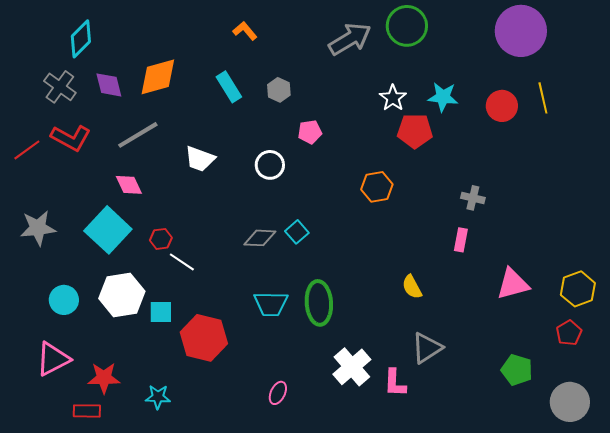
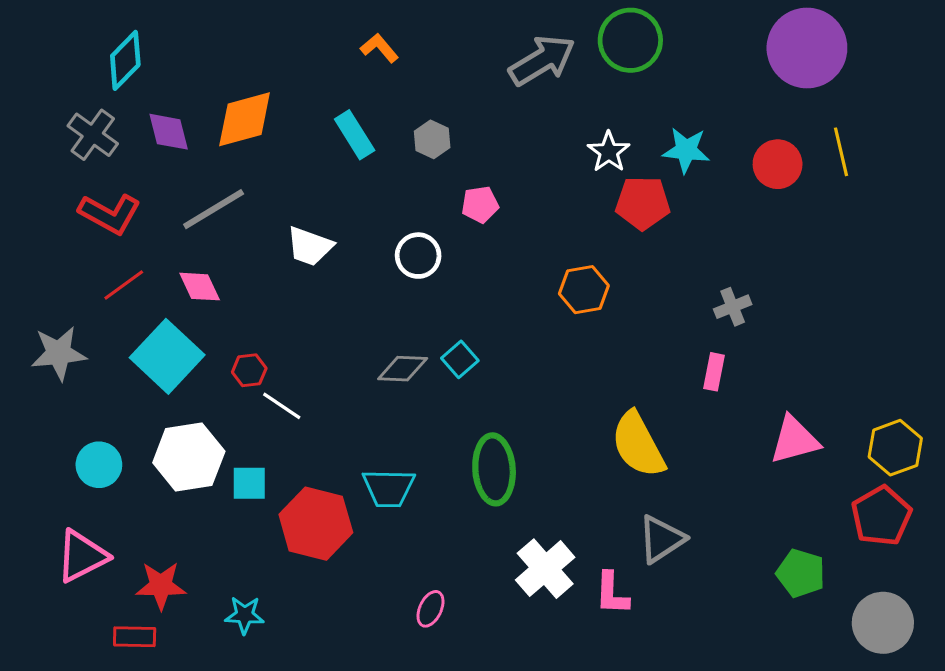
red line: (27, 150) -> (124, 285), moved
gray cross: (473, 198) -> (733, 307), turned -35
yellow semicircle: (412, 287) -> (638, 445), size x1.8
cyan trapezoid: (271, 304) -> (389, 488), moved
red pentagon: (569, 333) -> (881, 516), size x1.5

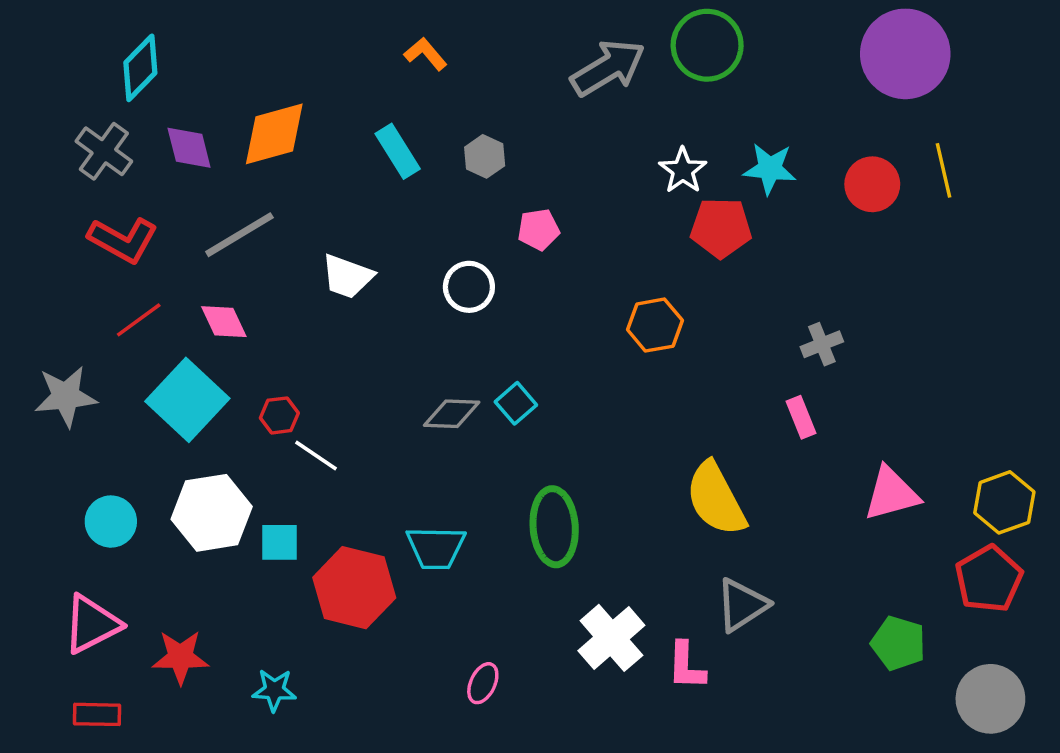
pink rectangle: (714, 372) -> (801, 417), turned -33
red rectangle: (135, 637) -> (97, 714), moved

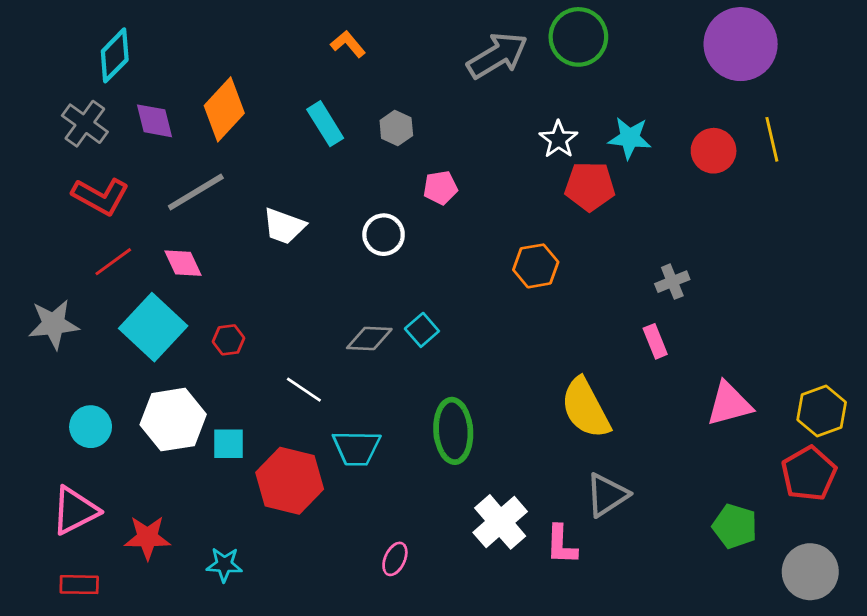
orange diamond: (274, 134) -> (224, 109), turned -32
white line: (316, 455) -> (304, 390), moved

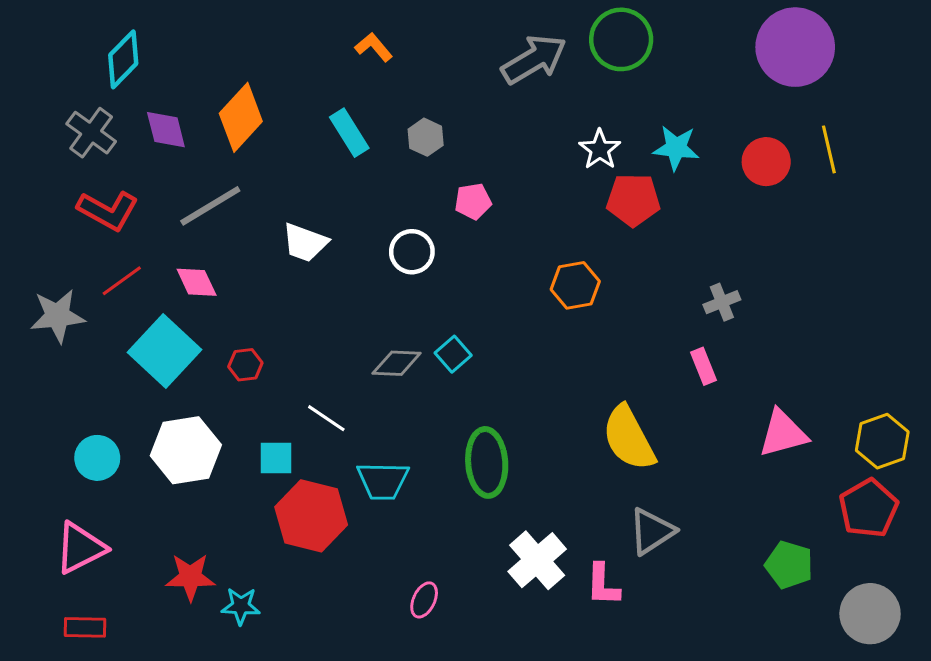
gray star: (54, 324) -> (58, 316), moved
cyan square: (229, 444) -> (276, 458), moved
red star: (147, 538) -> (190, 577), moved

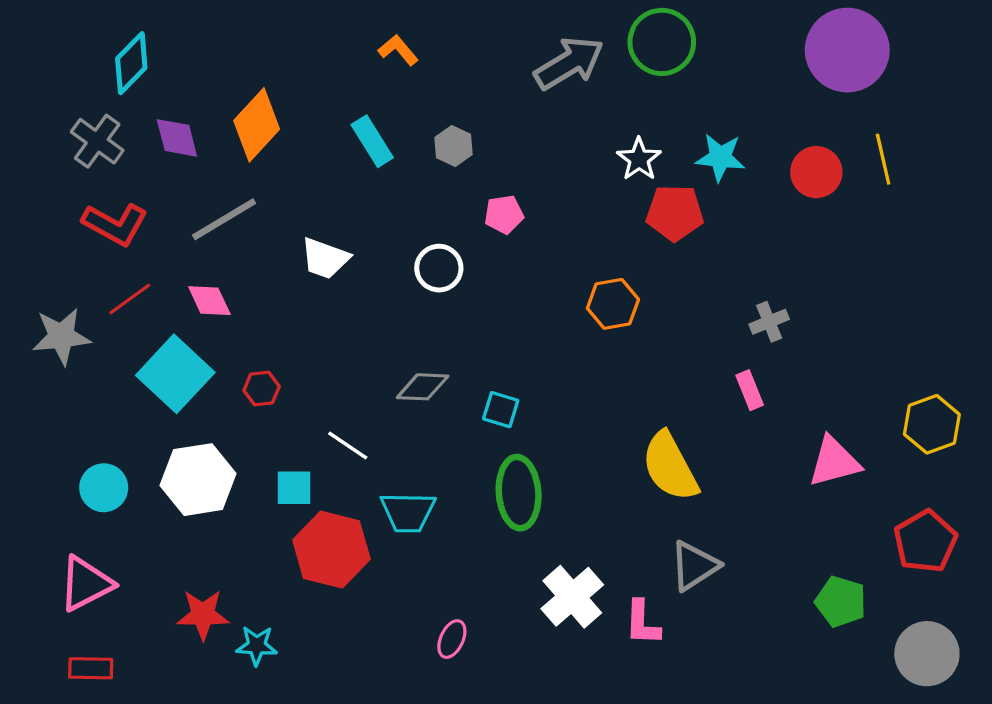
cyan square: (453, 354) -> (501, 410), moved, turned -32
yellow hexagon: (882, 441) -> (932, 424), moved

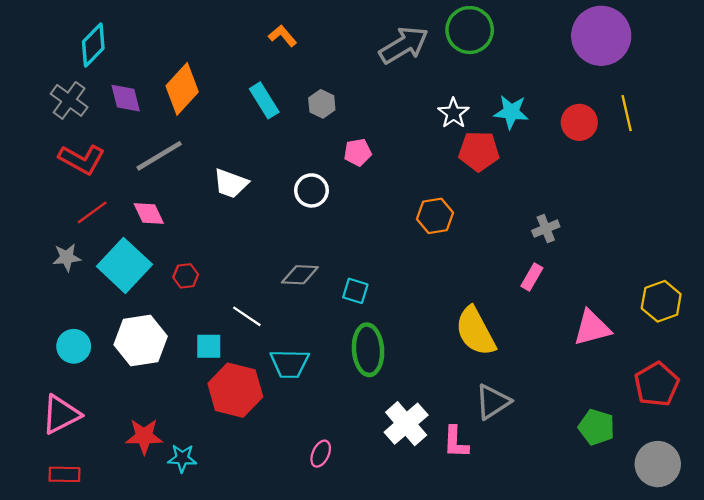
gray star: (61, 336) -> (67, 257), moved, size x0.7
pink rectangle: (750, 390) -> (532, 277), turned 52

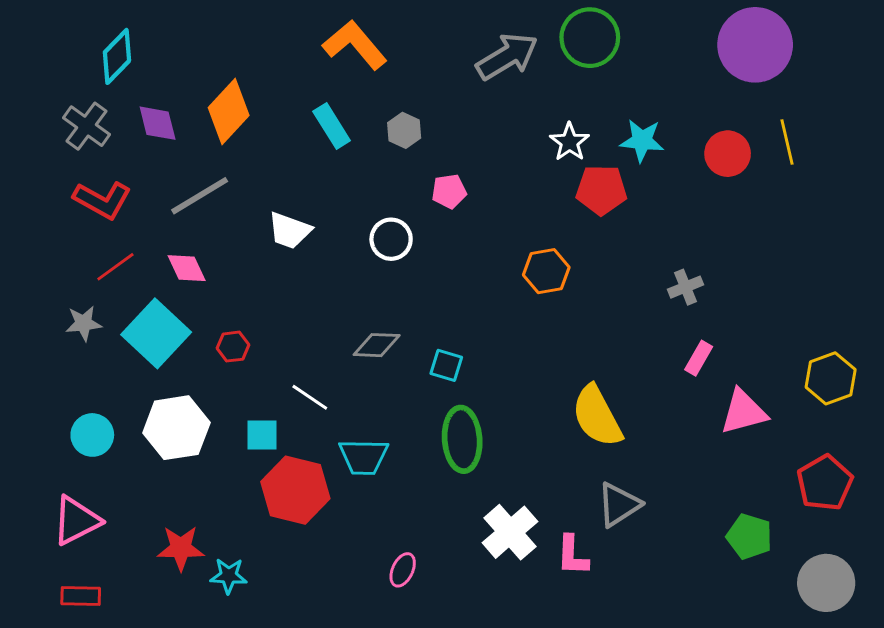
orange L-shape: (283, 36) -> (355, 45), size x1.8
pink rectangle: (532, 277) -> (699, 358), moved

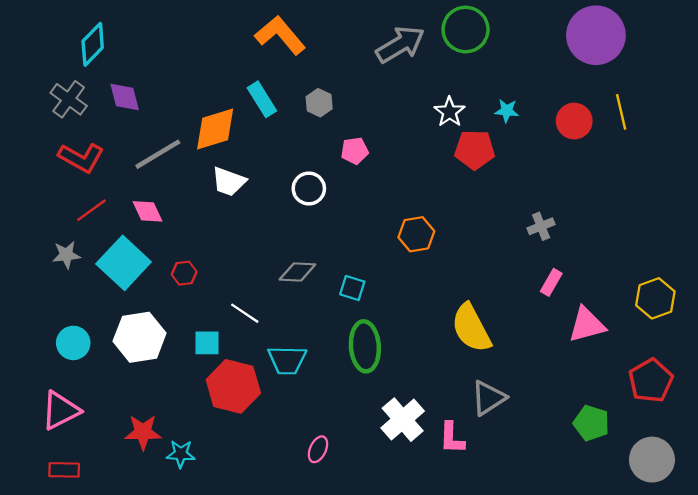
orange diamond: (229, 112) -> (215, 129), moved, turned 30
cyan star: (642, 141) -> (507, 111), size x0.7
orange hexagon: (546, 271) -> (416, 234), moved

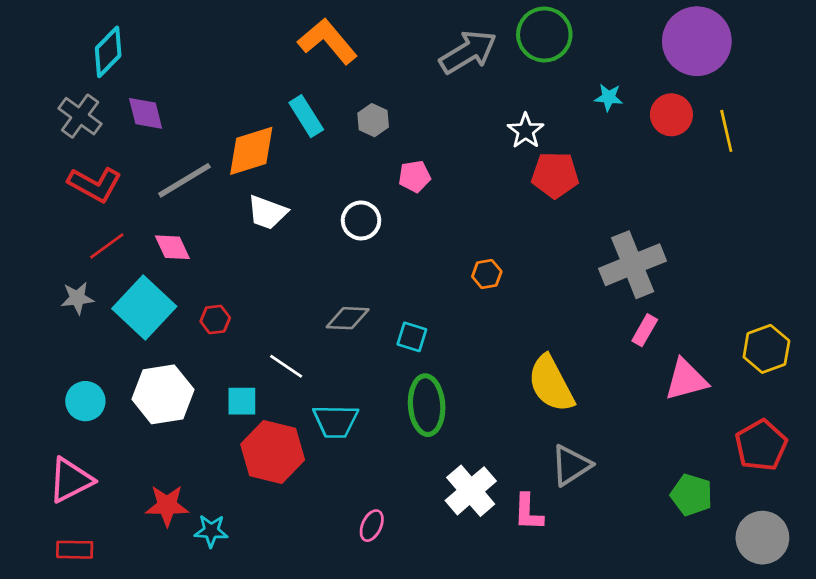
cyan star: (507, 111) -> (609, 97), moved
red circle: (574, 121) -> (671, 115), moved
gray cross: (541, 226) -> (633, 265), size x2.0
orange hexagon: (416, 234) -> (487, 274), size x0.7

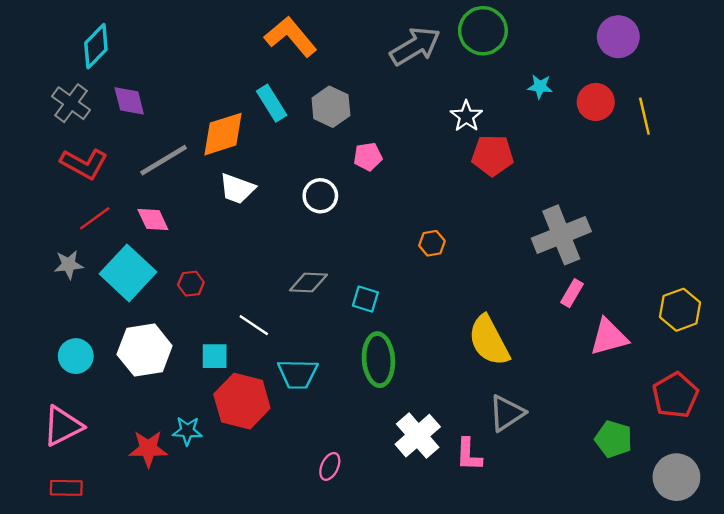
purple circle: (697, 41) -> (618, 37), size x0.7
gray hexagon: (373, 120) -> (331, 107), size x1.4
cyan star: (211, 531) -> (187, 431), moved

